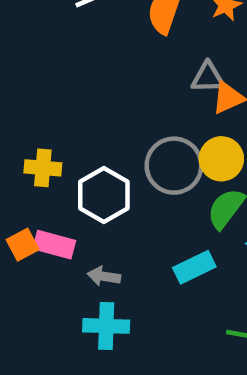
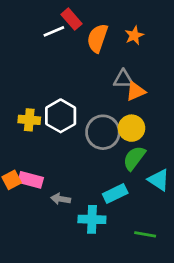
yellow cross: (43, 168) -> (29, 120), moved
white hexagon: (104, 195) -> (61, 116), moved
cyan cross: (106, 326) -> (92, 219), moved

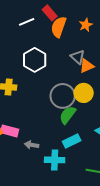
red rectangle: (72, 19) -> (50, 13), moved
gray triangle: (123, 79) -> (78, 57), turned 42
white hexagon: (61, 116) -> (35, 60), moved
green semicircle: (134, 158) -> (68, 115), moved

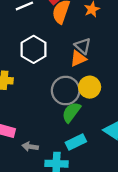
orange triangle: (87, 66) -> (78, 59), moved

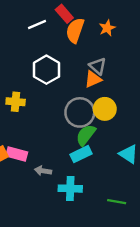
cyan rectangle: (76, 142) -> (81, 154), moved

